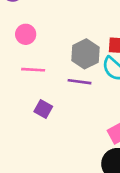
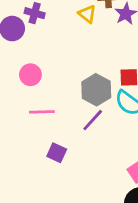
purple line: (80, 82) -> (93, 120), turned -50

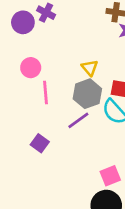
yellow triangle: (87, 14) -> (90, 68), moved
pink line: (42, 112) -> (46, 93), moved, turned 75

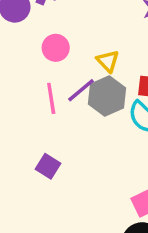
pink circle: (31, 68) -> (56, 48), moved
purple line: (78, 120) -> (81, 90), moved

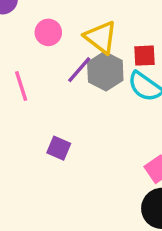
yellow triangle: (108, 61) -> (101, 37), size x1.5
pink line: (51, 98) -> (21, 86), moved

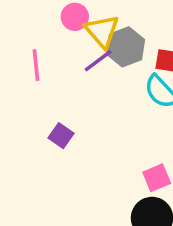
yellow triangle: (101, 37) -> (102, 31), moved
gray hexagon: (105, 71) -> (126, 47), moved

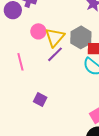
yellow triangle: (102, 31) -> (55, 37), turned 30
gray hexagon: (126, 47) -> (81, 37), moved

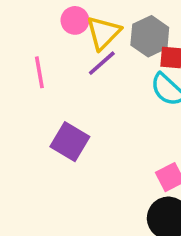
purple square: (40, 99) -> (70, 142), size x1.5

